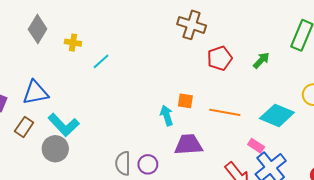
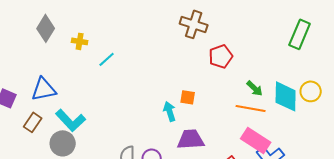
green arrow: (261, 60) -> (255, 88), moved, turned 90
orange line: (225, 112) -> (251, 108), moved
cyan diamond: (277, 115) -> (286, 96), moved, turned 68
pink rectangle: (256, 146) -> (256, 140), size x1.8

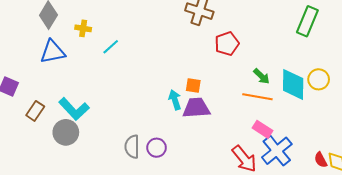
blue triangle: (44, 89) -> (53, 52), moved
purple trapezoid: (191, 139) -> (196, 108), moved
pink rectangle: (256, 140) -> (263, 129), size x0.7

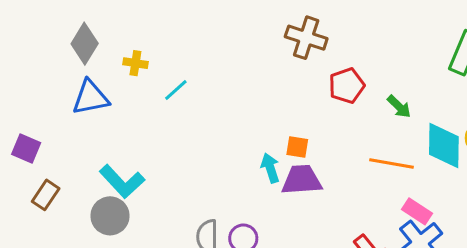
green arrow: (262, 76) -> (399, 107), moved
brown rectangle: (35, 111) -> (46, 195), moved
pink rectangle: (263, 129) -> (417, 211), moved

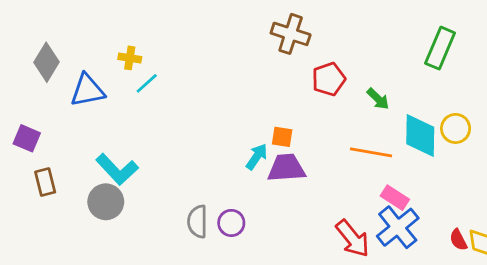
gray diamond: (85, 44) -> (47, 62), moved
cyan line: (176, 90) -> (147, 83), moved
cyan arrow: (270, 168) -> (257, 157), turned 52
brown rectangle: (46, 195) -> (45, 182), turned -48

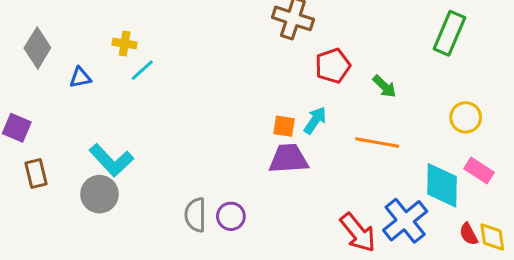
blue triangle: (87, 90) -> (80, 78), size x0.6
cyan diamond: (420, 136) -> (442, 185), moved
cyan arrow: (257, 157) -> (315, 120), moved
pink rectangle: (395, 198) -> (479, 171), moved

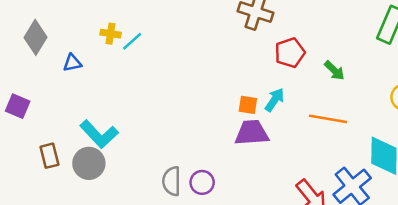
cyan line: (142, 70) -> (132, 41), moved
brown rectangle: (36, 173) -> (49, 156), moved

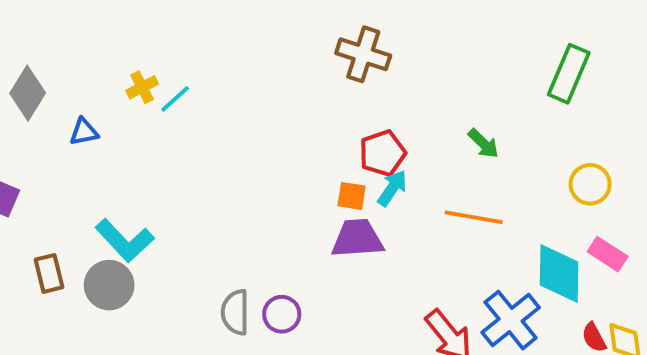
yellow cross: (111, 34) -> (142, 87), turned -36
red pentagon: (290, 53) -> (383, 153), moved

